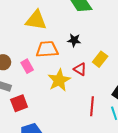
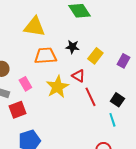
yellow rectangle: (100, 59) -> (95, 56), moved
pink rectangle: (27, 66) -> (25, 84), moved
red line: (92, 106) -> (90, 97), moved, turned -30

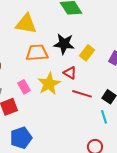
black star: (72, 47) -> (64, 44), size x1.5
pink rectangle: (25, 84) -> (24, 87), moved
red line: (90, 97) -> (82, 94), turned -48

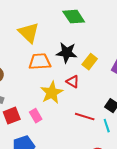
yellow triangle: (26, 24) -> (29, 33), turned 35
pink rectangle: (24, 87) -> (36, 116), moved
red line: (82, 94) -> (85, 117), moved

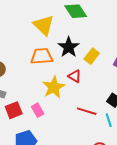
yellow triangle: (29, 33) -> (44, 25), moved
black star: (67, 53) -> (69, 47), turned 30

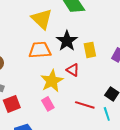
yellow rectangle: (92, 56) -> (90, 50), turned -49
pink rectangle: (38, 110) -> (48, 104), moved

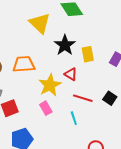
orange trapezoid: (40, 50) -> (24, 64), moved
red line: (85, 105) -> (83, 98), moved
cyan line: (107, 114) -> (74, 118), moved

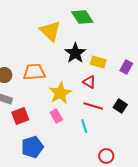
yellow rectangle: (88, 54) -> (98, 62), turned -63
red triangle: (71, 74) -> (89, 82), moved

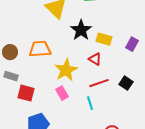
red line: (93, 106) -> (99, 83), turned -36
red square: (20, 116) -> (26, 93), turned 36

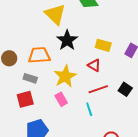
black star: (81, 30) -> (67, 40), moved
gray rectangle: (11, 76) -> (30, 78), moved
red square: (26, 93) -> (25, 99), turned -30

